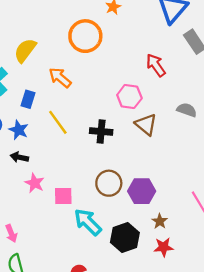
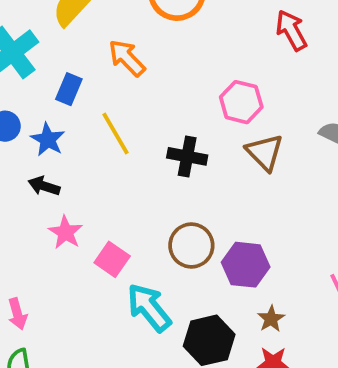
red arrow: (156, 65) -> (291, 30), moved
pink square: (63, 196) -> (112, 259), turned 30

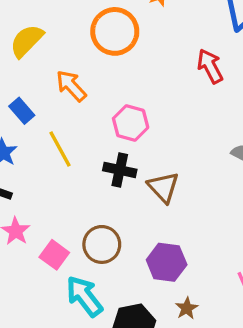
blue rectangle: (69, 89) -> (22, 111), turned -65
pink hexagon: (241, 102) -> (131, 123), moved
brown triangle: (265, 152) -> (163, 187), moved
brown circle: (191, 246) -> (102, 244), moved

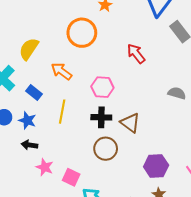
red arrow: (210, 66) -> (136, 54), moved
yellow line: (60, 149) -> (62, 112), turned 50
brown circle: (102, 244) -> (106, 149), moved
purple hexagon: (167, 262) -> (156, 166), moved

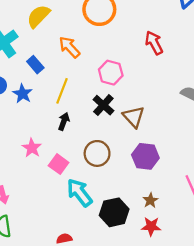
black cross: (101, 117) -> (103, 105), turned 30
black arrow: (29, 145) -> (64, 121), moved, turned 91
brown circle: (106, 149) -> (97, 153), moved
purple hexagon: (156, 166) -> (145, 156), moved

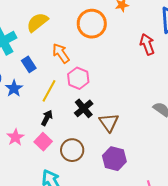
red arrow: (154, 43) -> (147, 44), moved
pink hexagon: (111, 73) -> (78, 78), moved
pink square: (59, 164) -> (43, 142), moved

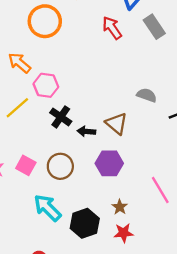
yellow line: (49, 91) -> (17, 108), turned 35
black arrow: (47, 118) -> (86, 131), moved, turned -98
brown triangle: (109, 122) -> (116, 124), moved

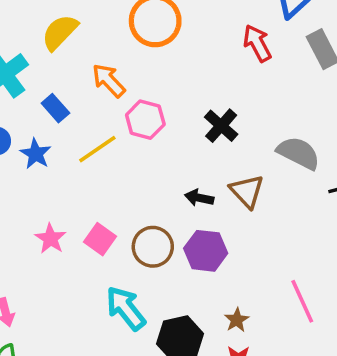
gray semicircle: (147, 95) -> (298, 153), size x1.4
black cross: (61, 117) -> (221, 126), moved
purple hexagon: (109, 163) -> (206, 251), moved

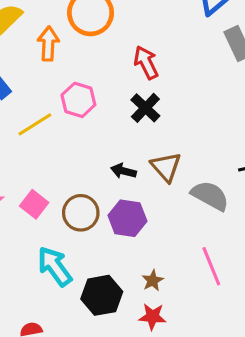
red arrow: (257, 43) -> (146, 62), moved
orange arrow: (109, 80) -> (48, 44), moved, turned 44
gray semicircle: (298, 153) -> (210, 196), moved

